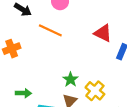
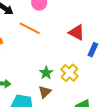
yellow cross: (95, 91) -> (69, 73), moved

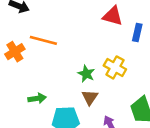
orange line: (30, 28) -> (43, 40), moved

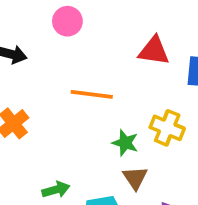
orange line: (43, 40) -> (92, 94), moved

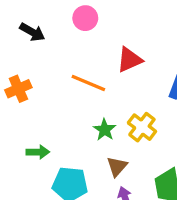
red triangle: (154, 51) -> (129, 60), moved, turned -48
brown triangle: (135, 178) -> (117, 166), moved

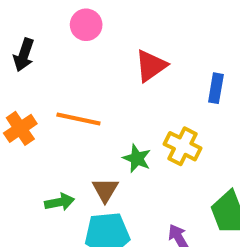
black arrow: (32, 32) -> (24, 55), turned 90
orange line: (88, 83) -> (78, 119), moved
brown triangle: (117, 166) -> (105, 190), moved

